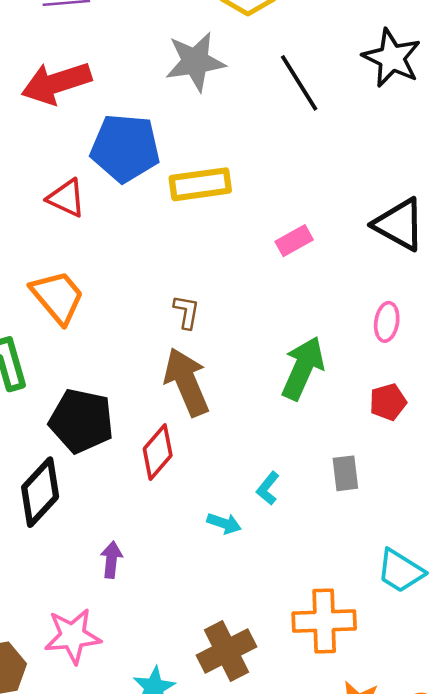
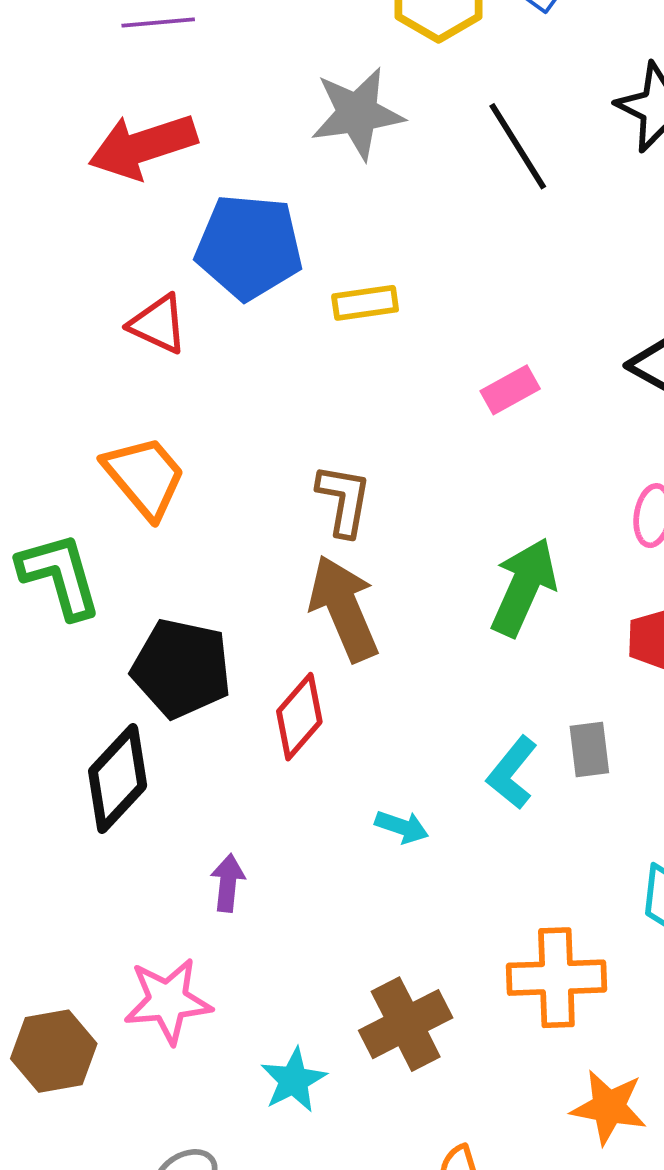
yellow rectangle: (200, 184) -> (365, 303), size x0.7
brown L-shape: (186, 312) -> (344, 500), size x1.4
cyan L-shape: (268, 488) -> (512, 773), moved, size x1.4

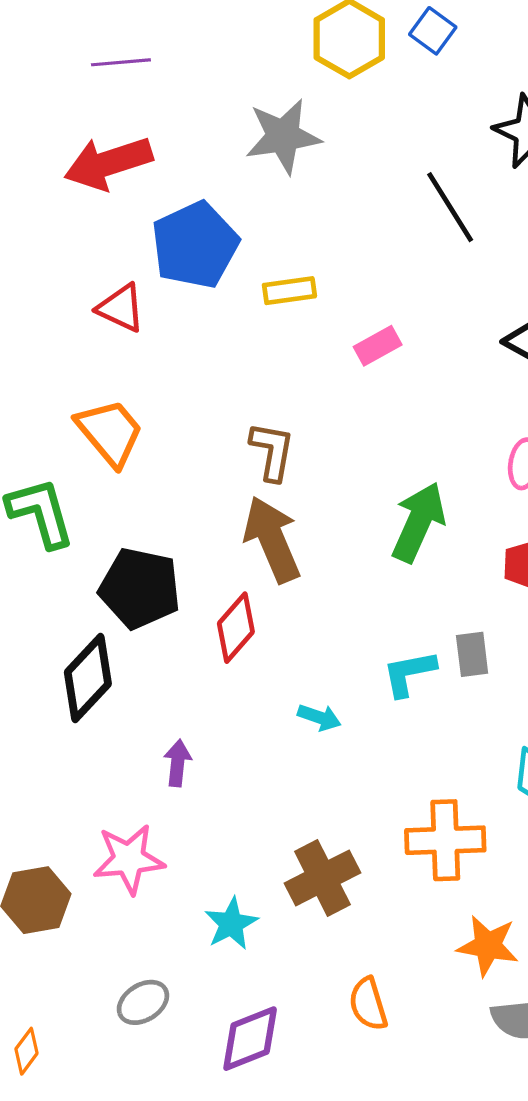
black line: (518, 146) -> (450, 207), moved
blue pentagon: (249, 247) -> (195, 245), turned -30
pink rectangle: (510, 390) -> (378, 346), moved
cyan L-shape: (512, 773) -> (409, 673), turned 40

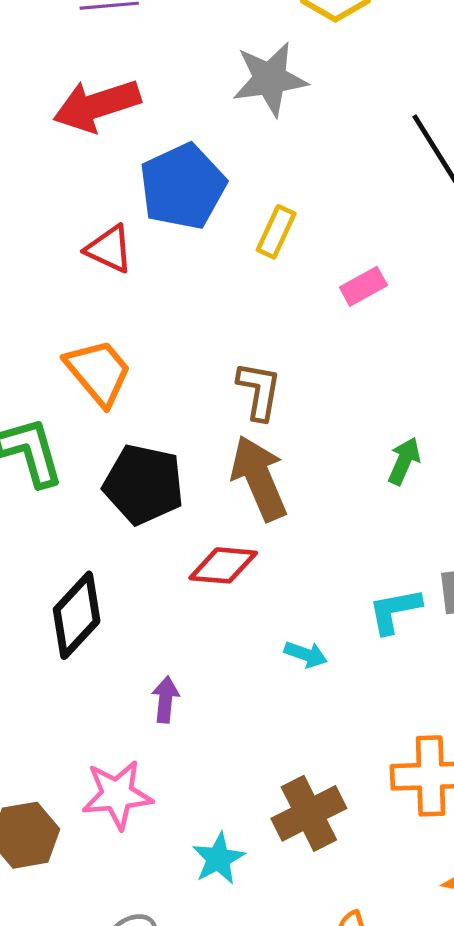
yellow rectangle: (289, 291) -> (276, 232), turned -57
green arrow: (419, 522) -> (404, 461), size x0.6
black pentagon: (140, 588) -> (144, 484), moved
red diamond: (236, 628) -> (223, 565), turned 54

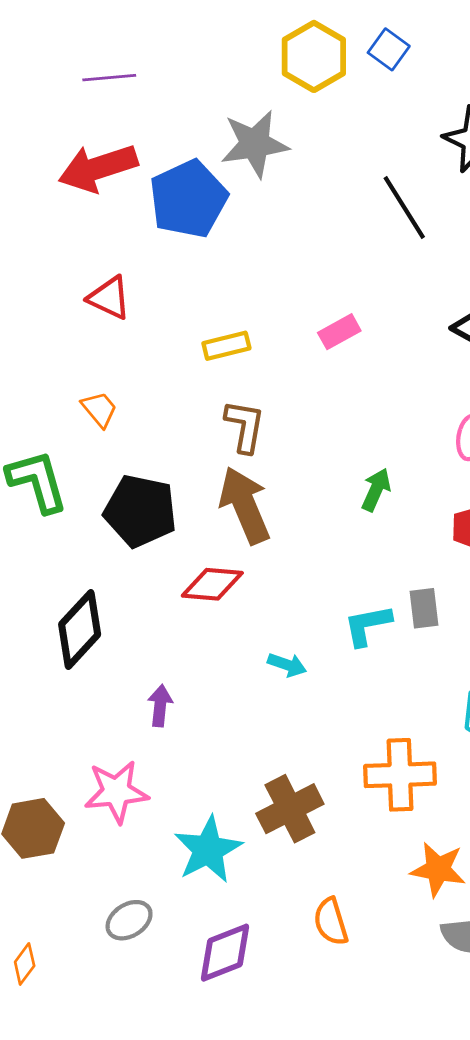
blue pentagon: (183, 187) -> (188, 199), moved
yellow rectangle: (276, 232) -> (226, 346), moved, turned 51
orange trapezoid: (98, 372) -> (99, 409), size x0.6
cyan star: (218, 859) -> (208, 850), size x1.4

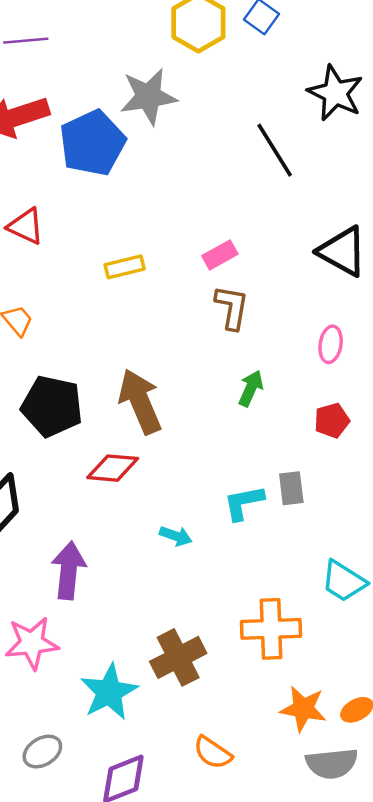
brown L-shape: (245, 426) -> (232, 307), moved
purple arrow: (160, 706) -> (69, 571), size x1.6
orange semicircle: (331, 922) -> (213, 753), turned -39

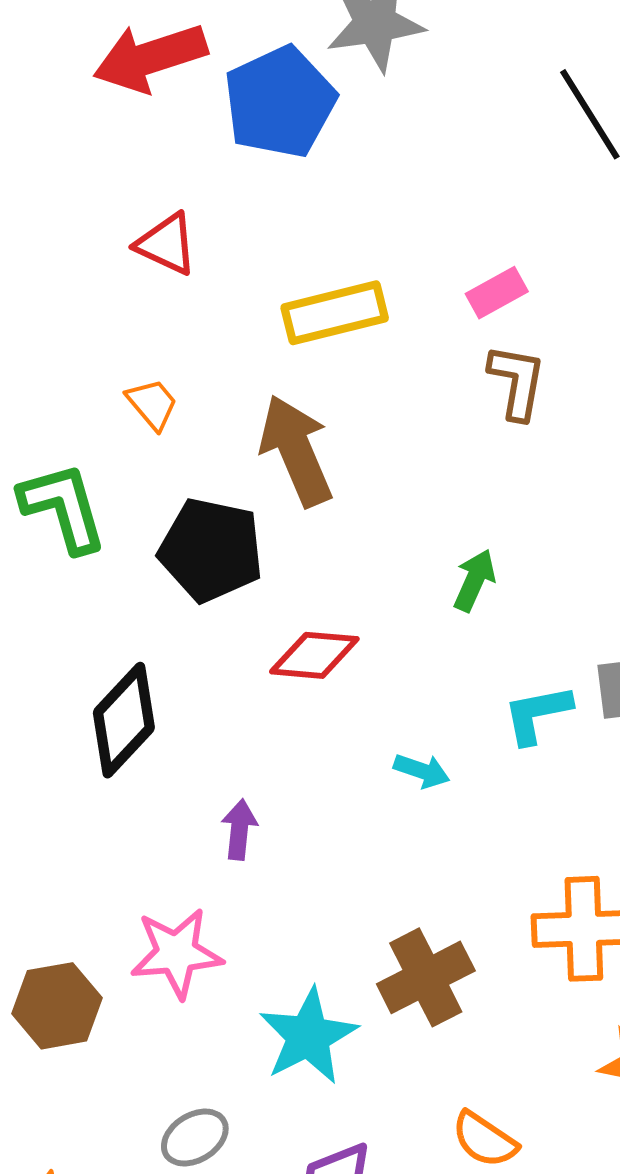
yellow rectangle: (125, 267) -> (335, 313), size x1.5
green arrow: (251, 388) -> (474, 580), moved
brown arrow: (140, 401) -> (296, 451), moved
purple arrow: (69, 571) -> (239, 830), size x0.6

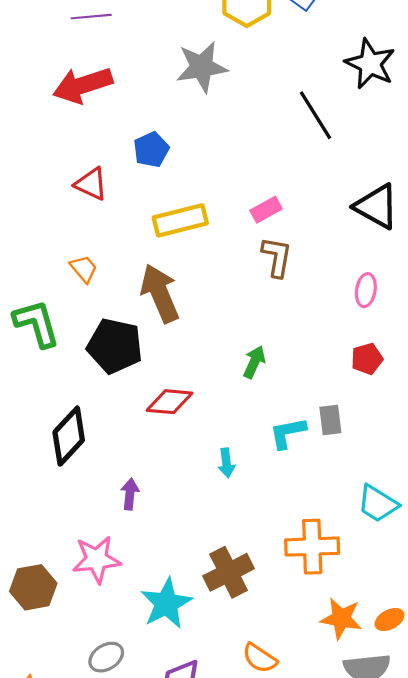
blue pentagon: (280, 102) -> (151, 150), moved, size x0.6
cyan arrow: (422, 771) -> (226, 463), turned 64

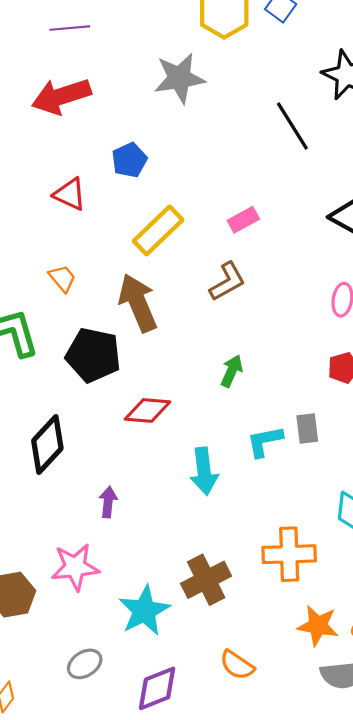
yellow rectangle: (180, 220) -> (158, 230), turned -30
brown L-shape: (277, 257) -> (227, 282), moved, turned 51
cyan arrow: (226, 463) -> (204, 471), size x1.6

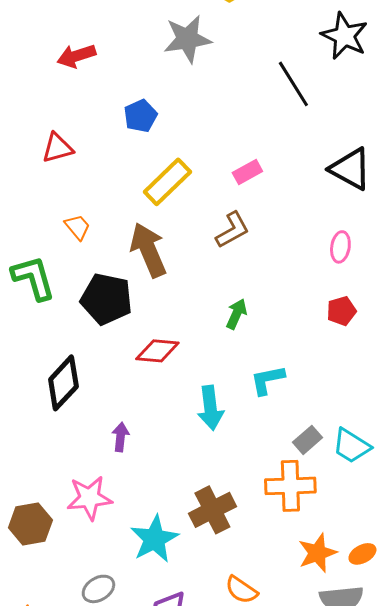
red arrow: (61, 96) -> (76, 56), size x0.7
red triangle: (70, 194) -> (57, 148), moved, turned -40
gray rectangle: (307, 429) -> (307, 440), moved, turned 56
orange star: (318, 626) -> (317, 553), turned -30

